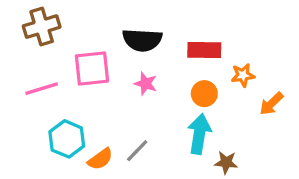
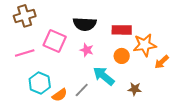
pink square: (92, 68) -> (55, 41), turned 30
orange star: (243, 75) -> (145, 45), size x1.6
cyan arrow: (199, 134) -> (104, 76), moved, turned -60
brown star: (226, 162) -> (135, 89), moved

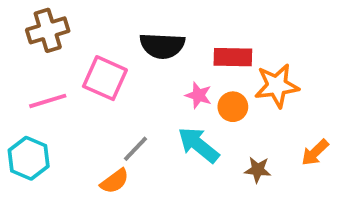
pink star: (87, 50) -> (198, 95), moved
orange arrow: (162, 62) -> (315, 153), moved
cyan hexagon: (40, 83) -> (29, 158), moved
gray line: (82, 90) -> (136, 149), moved

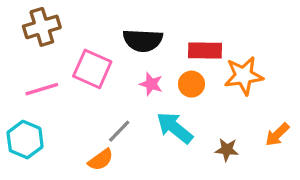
pink star: (198, 95) -> (151, 84), moved
orange circle: (233, 107) -> (191, 84), moved

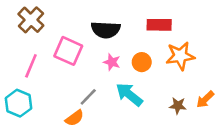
brown cross: (42, 27) -> (31, 20), turned -30
red rectangle: (205, 50) -> (159, 25), moved
pink line: (42, 89) -> (31, 66), turned -50
brown star: (227, 150) -> (178, 106), moved

